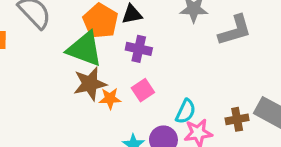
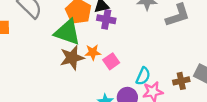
purple cross: (139, 49) -> (106, 19), moved
orange star: (110, 98) -> (93, 52), moved

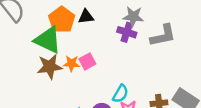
purple cross: (106, 19) -> (127, 32), moved
pink square: (111, 61) -> (87, 61), moved

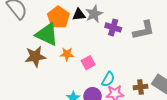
gray star: (133, 17) -> (94, 14), moved, turned -30
pink square: (87, 61) -> (88, 63), moved
brown star: (50, 67) -> (35, 56), moved

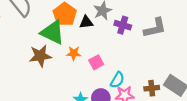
black triangle: (79, 15) -> (86, 22), moved

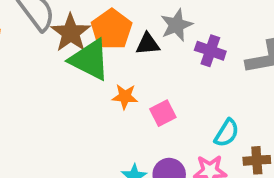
brown star: (40, 56) -> (71, 33), moved, turned -30
cyan semicircle: (117, 80) -> (227, 133), moved

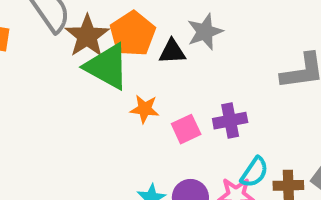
purple cross: (210, 51) -> (230, 121), moved, turned -32
cyan semicircle: (227, 133) -> (254, 172), moved

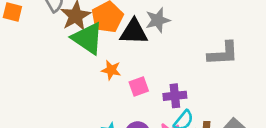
black triangle: (172, 52) -> (134, 32), size x1.5
purple cross: (230, 121) -> (175, 96), moved

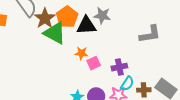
gray star: (158, 20) -> (102, 16), turned 30
orange star: (111, 70) -> (81, 53), moved

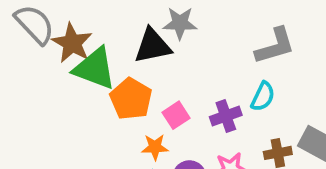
orange pentagon: (67, 17) -> (131, 99), moved
orange star: (81, 53) -> (155, 147), moved
cyan semicircle: (127, 84) -> (263, 96), moved

